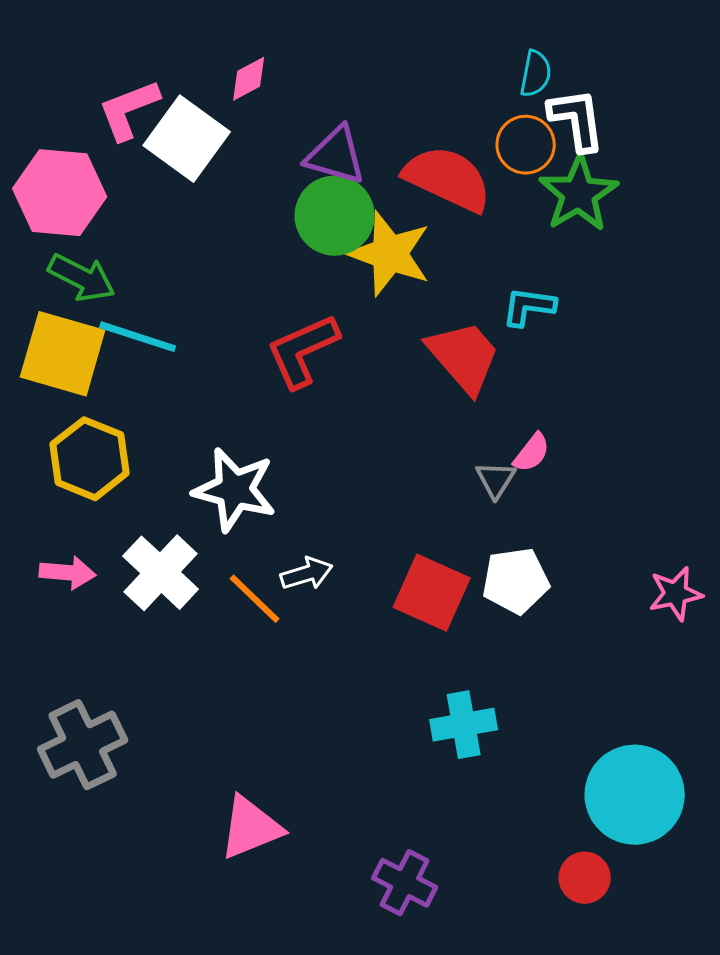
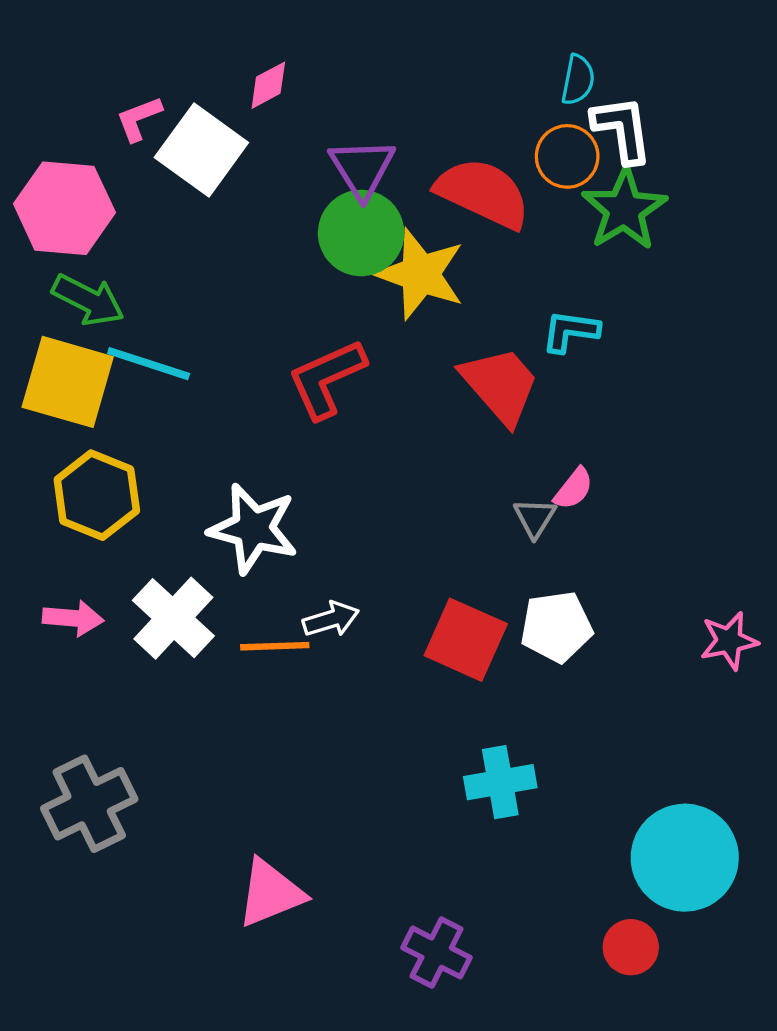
pink L-shape: (129, 110) -> (139, 119), size x0.7
purple triangle: (336, 156) -> (362, 168), turned 42
orange line: (255, 599) -> (275, 646), turned -46

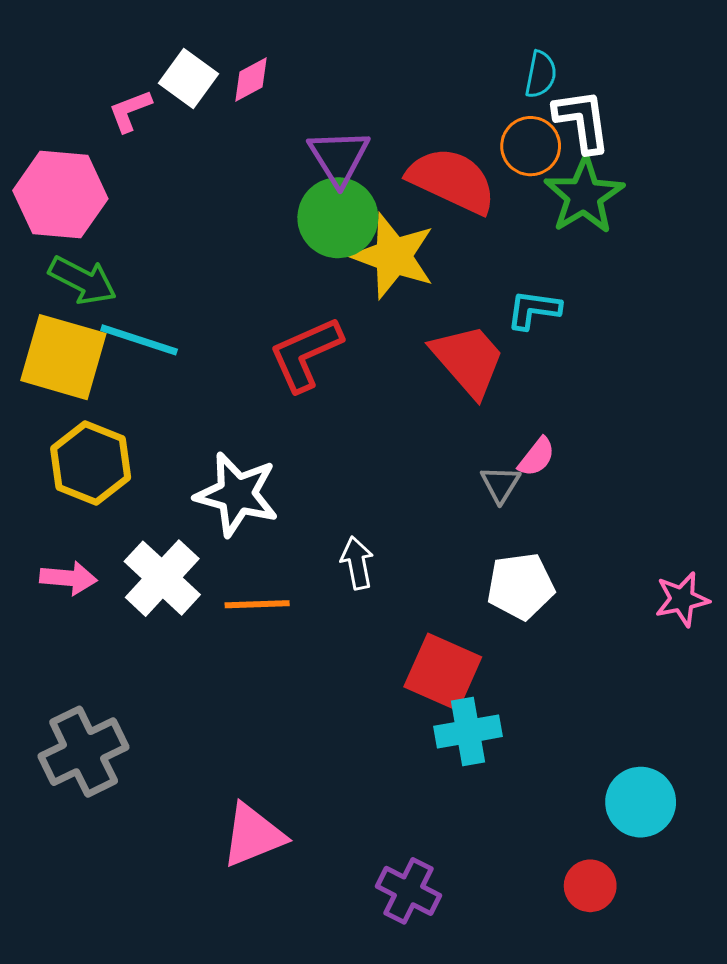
white square: (201, 150) -> (188, 78), moved, size x0.7
white arrow: (331, 619) -> (357, 563), moved, turned -84
red square: (466, 640) -> (443, 672), moved
cyan circle: (685, 858) -> (641, 802), size x0.7

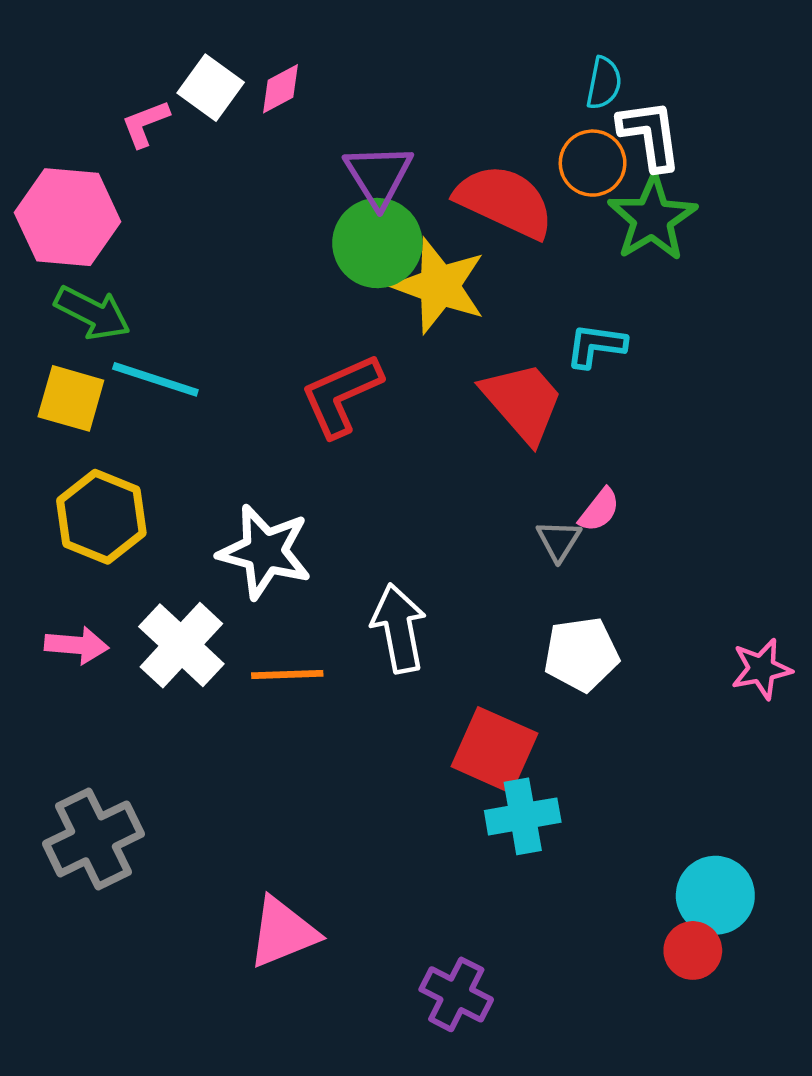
yellow square: (63, 357) -> (71, 398), size x0.7
white arrow: (357, 563) -> (399, 628), size x1.5
red circle: (590, 886) -> (693, 950), moved

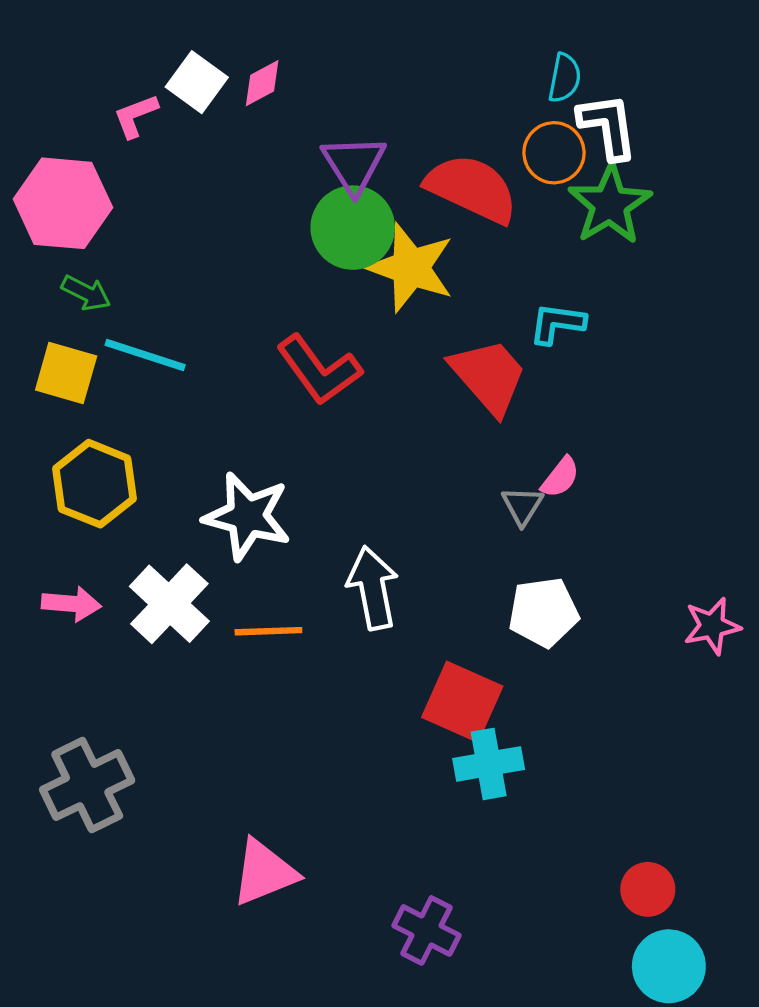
green arrow: (92, 313) -> (86, 293), size x0.7
red L-shape: (341, 395) -> (319, 370), turned -102
cyan circle: (715, 895) -> (669, 966), moved

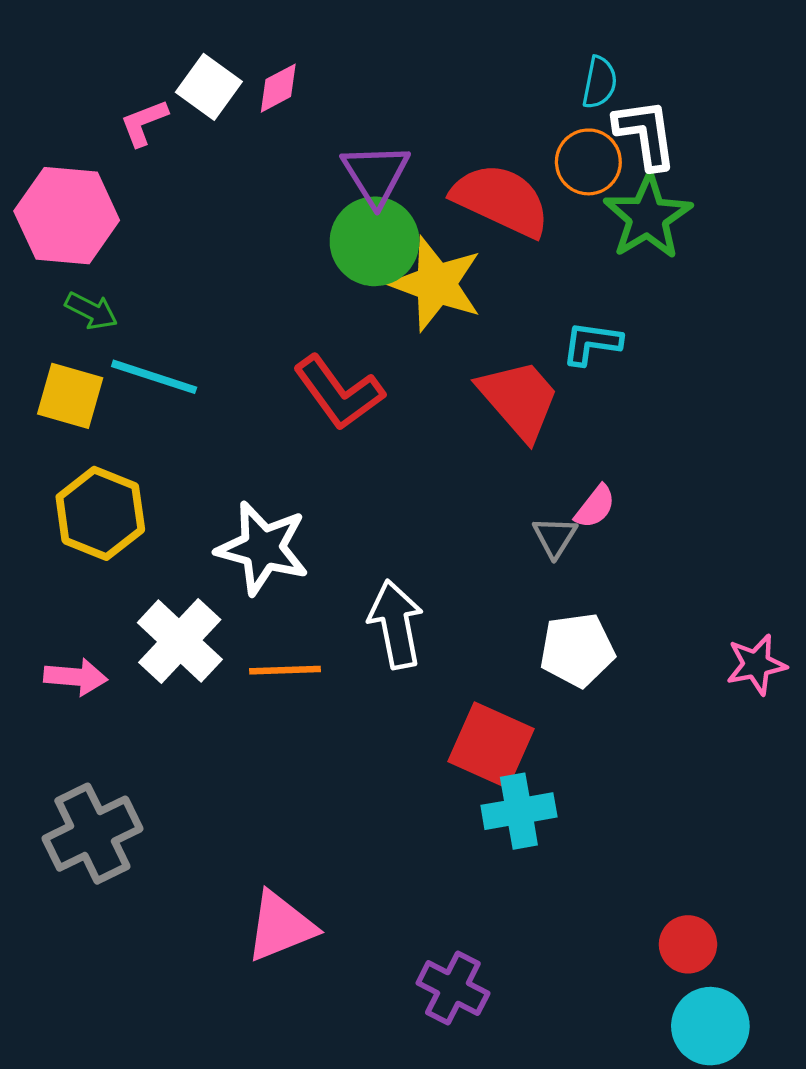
pink arrow: (71, 604) -> (76, 677), moved

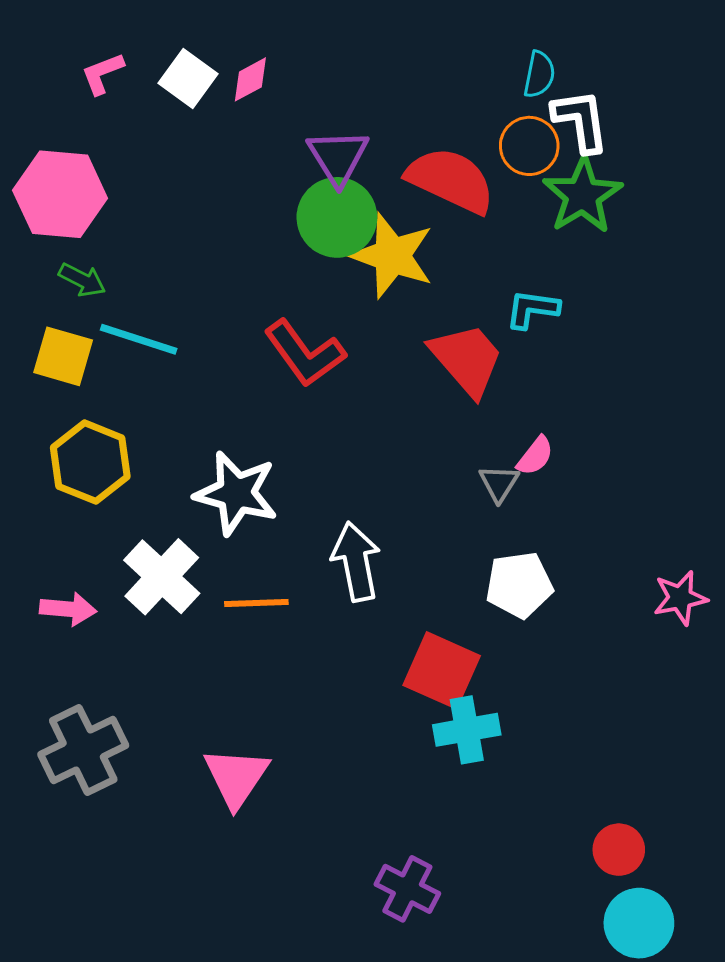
pink L-shape: (144, 123) -> (102, 73), moved
pink triangle: (281, 926) -> (236, 777), moved, turned -34

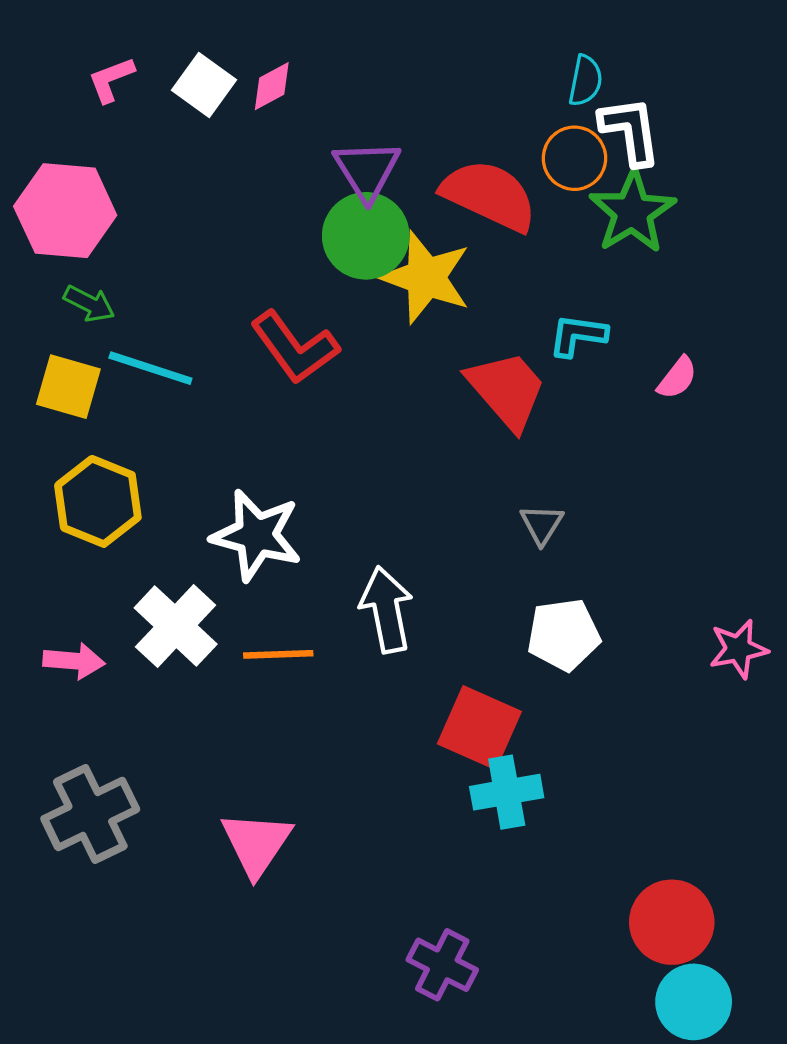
red L-shape: (305, 353) -> (295, 347), moved
pink semicircle: (535, 456) -> (677, 378), moved
red circle: (619, 850) -> (672, 922), size x1.5

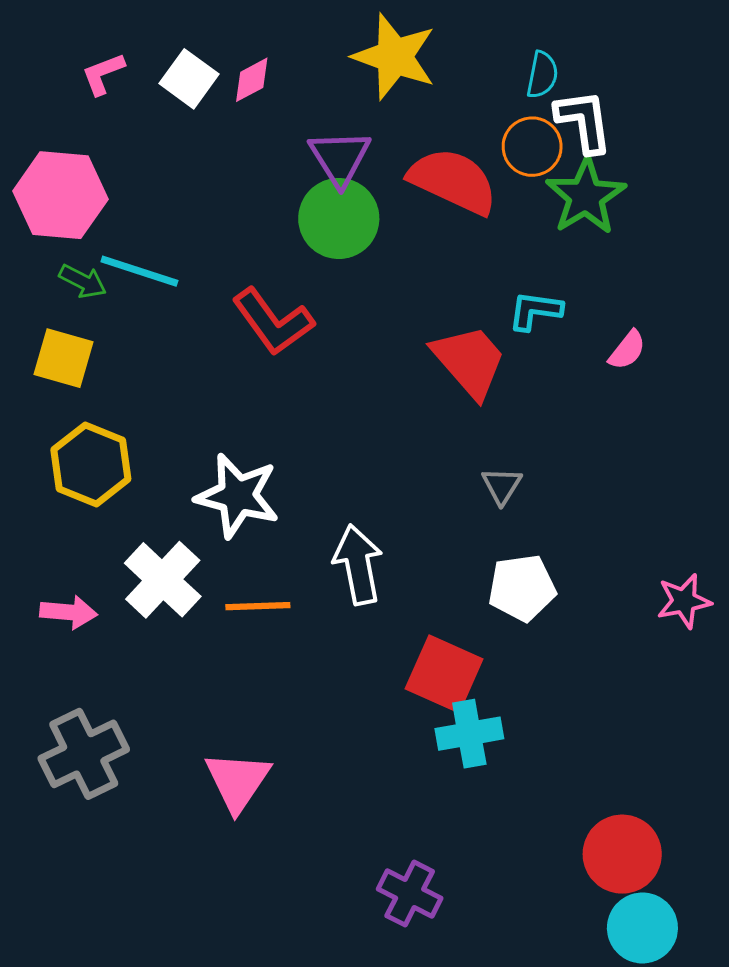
yellow star: (426, 277) -> (394, 57), moved
cyan line: (150, 368) -> (139, 271), moved

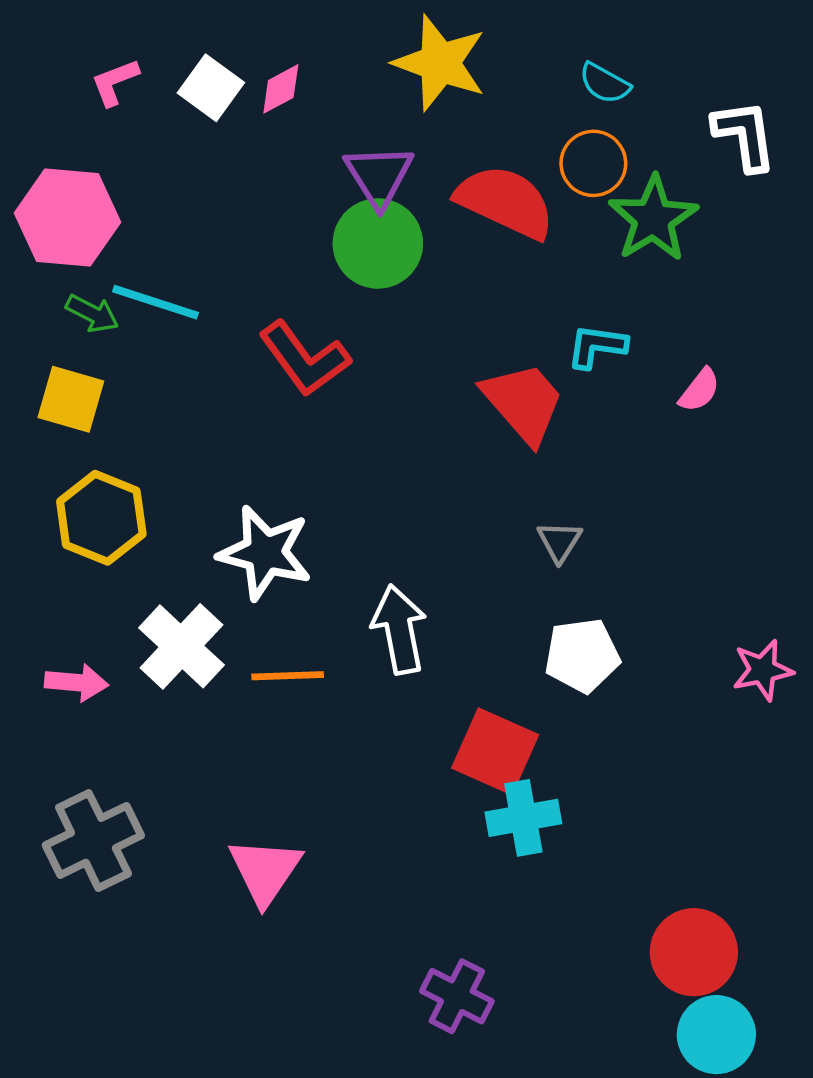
cyan semicircle: (542, 75) -> (605, 83), turned 108
white L-shape: (584, 121) -> (745, 135), moved

